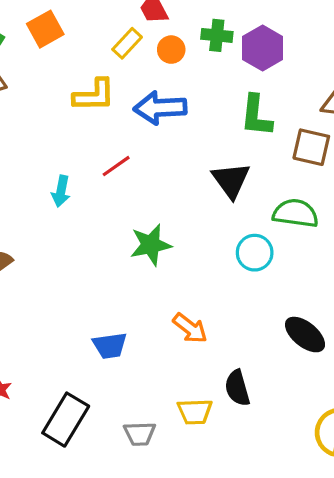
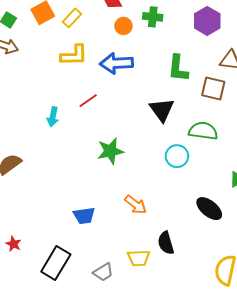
yellow rectangle: (127, 43) -> (72, 18), moved
purple hexagon: (263, 48) -> (207, 21), moved
gray trapezoid: (140, 434) -> (103, 272), turned -30

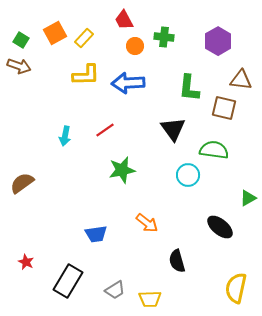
red line: (88, 101) -> (105, 130), moved
yellow trapezoid: (139, 258) -> (150, 299), moved

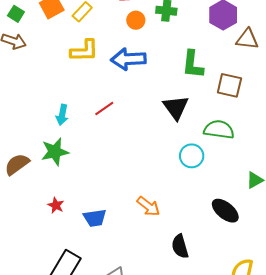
brown triangle: (241, 80) -> (247, 39), moved
green star: (122, 170) -> (55, 152), moved
red star: (26, 262) -> (56, 205), moved

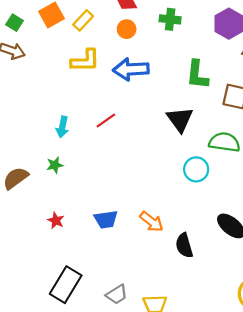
orange circle: (136, 20) -> (127, 29), moved
green star: (55, 152) -> (55, 165), size x0.6
blue trapezoid: (95, 218) -> (106, 219), moved
black semicircle: (180, 246) -> (184, 246), moved

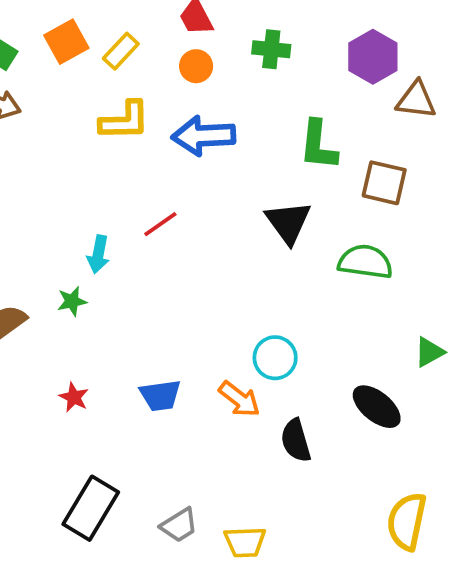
cyan arrow: (62, 127) -> (98, 254), moved
cyan circle: (196, 169) -> (275, 358), moved

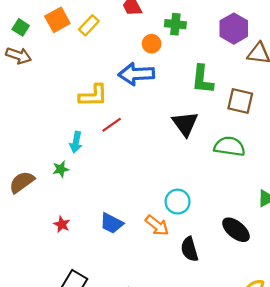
orange circle: (196, 66) -> (152, 44), moved
yellow L-shape: (125, 121) -> (93, 96), moved
blue trapezoid: (160, 395) -> (112, 223), turned 35

